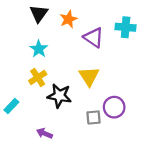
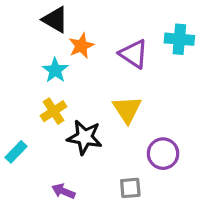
black triangle: (39, 14) -> (55, 20), turned -36
orange star: (68, 19) -> (81, 46), moved
gray square: (94, 117) -> (130, 188), moved

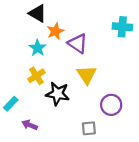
purple triangle: (134, 54) -> (78, 43), moved
purple arrow: (63, 191) -> (30, 125), moved

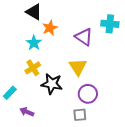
purple triangle: (78, 43) -> (84, 37), moved
purple circle: (111, 105) -> (88, 94), moved

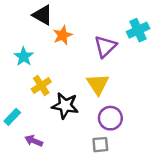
cyan cross: (110, 24) -> (138, 30), turned -30
purple triangle: (84, 37) -> (105, 47), turned 42
cyan star: (34, 43) -> (24, 57), moved

